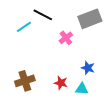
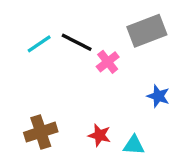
black line: (43, 15) -> (77, 42), moved
blue star: (88, 68) -> (158, 96), moved

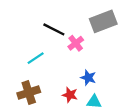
cyan line: (39, 44) -> (36, 58), moved
blue star: (158, 96) -> (88, 78), moved

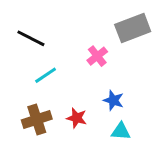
black line: (54, 29) -> (31, 38), moved
red star: (70, 95) -> (77, 118), moved

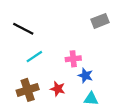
gray rectangle: (133, 28) -> (100, 21), size x0.7
pink cross: (97, 56) -> (73, 59), moved, turned 32

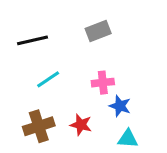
gray rectangle: (100, 21) -> (98, 31), moved
black line: (23, 29) -> (33, 40), turned -40

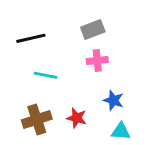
cyan line: (48, 79) -> (46, 75), turned 45
pink cross: (103, 83) -> (97, 60), moved

